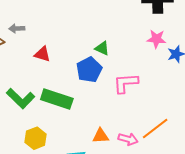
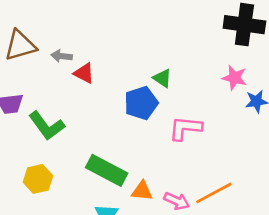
gray arrow: (17, 28) -> (62, 56), moved
green rectangle: (57, 99) -> (107, 170), moved
yellow hexagon: (36, 138) -> (38, 179), moved

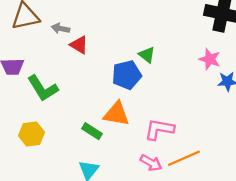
pink L-shape: (185, 128) -> (159, 129), moved
green rectangle: (107, 170) -> (92, 131), size x0.6
orange triangle: (142, 191) -> (116, 114), moved, size x1.4

